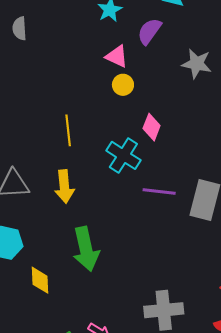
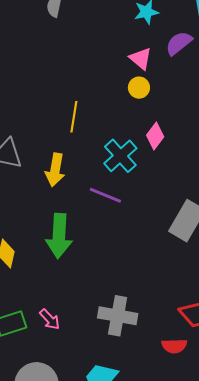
purple line: (159, 192) -> (105, 195), moved

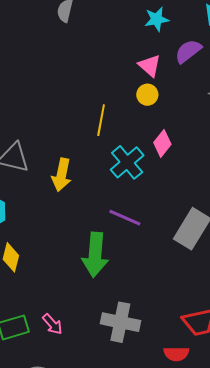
yellow line: (74, 117) -> (101, 120), moved
purple line: (105, 195) -> (125, 218), moved
green arrow: (59, 236) -> (95, 255), moved

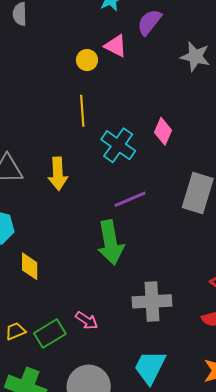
yellow circle: (147, 95) -> (87, 60), moved
pink diamond: (162, 143) -> (163, 131), moved
purple line: (125, 218) -> (130, 199), turned -32

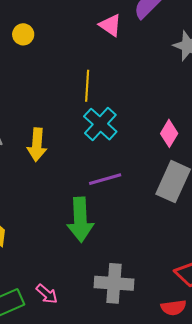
yellow circle: (87, 60) -> (23, 34), moved
yellow line: (82, 111) -> (87, 86), moved
pink diamond: (163, 131) -> (169, 133), moved

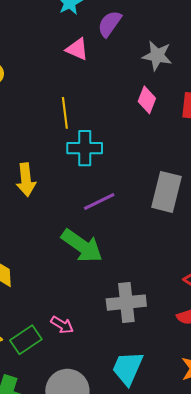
cyan cross: (100, 124) -> (85, 148), turned -32
pink diamond: (169, 133) -> (147, 100), moved
green arrow: (80, 220) -> (82, 246), turned -42

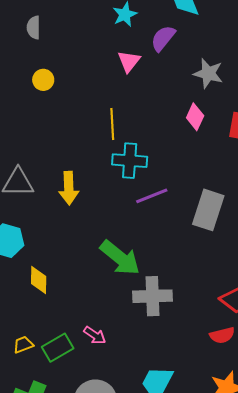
pink triangle: (77, 49) -> (129, 61), turned 40
purple line: (99, 202) -> (152, 196), moved
gray cross: (126, 303) -> (152, 296), moved

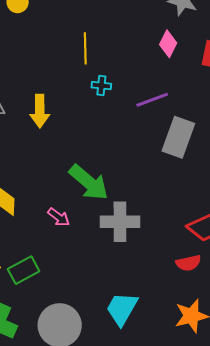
cyan cross: (130, 161) -> (101, 86), size x0.6
purple line: (152, 196) -> (152, 100), moved
pink arrow: (95, 335) -> (59, 217), moved

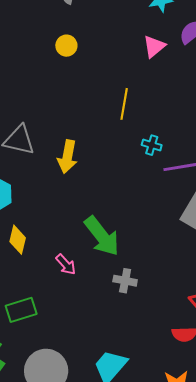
cyan cross: (101, 86) -> (152, 145), moved
gray cross: (120, 222) -> (125, 281), size x0.6

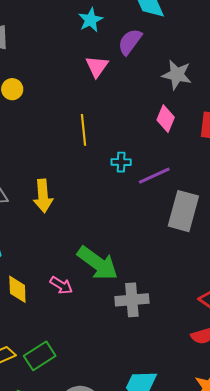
pink arrow: (66, 264) -> (61, 285), moved
gray cross: (125, 281) -> (132, 300), size x1.4

